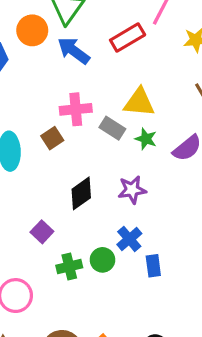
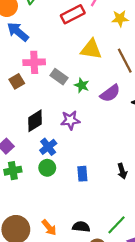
blue arrow: (74, 51) -> (18, 32), moved
yellow triangle: (139, 102) -> (91, 49), moved
blue cross: (129, 239) -> (48, 147), moved
green cross: (69, 267) -> (13, 171), moved

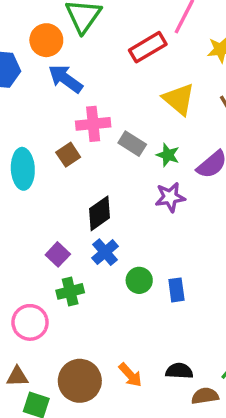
yellow triangle: (91, 49) -> (179, 99), turned 35
purple star: (70, 120) -> (170, 197), moved
blue cross: (48, 147) -> (105, 252), moved
green circle: (47, 168) -> (139, 280), moved

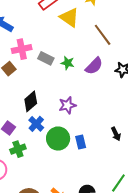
yellow triangle: (179, 99) -> (69, 17), moved
purple star: (170, 197) -> (67, 105), moved
green circle: (139, 280) -> (58, 139), size x1.5

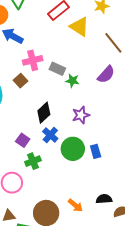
green star: (68, 63) -> (72, 81), moved

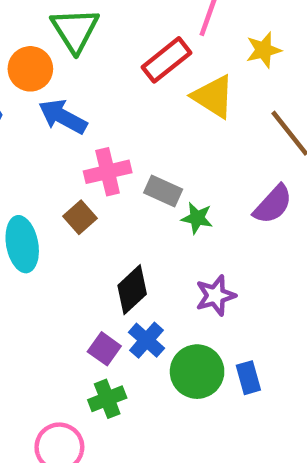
purple square: (23, 140) -> (104, 349), moved

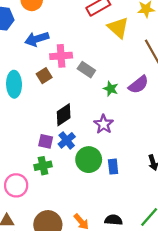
blue arrow: (63, 117) -> (37, 39), moved, turned -55
green star: (197, 218) -> (111, 89), moved
purple star: (215, 295) -> (104, 124), turned -30
purple square: (104, 349) -> (46, 141), turned -32

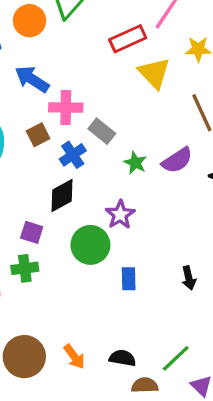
blue arrow: (37, 39) -> (32, 79), turned 45
blue cross: (67, 140) -> (73, 155), moved
green circle: (89, 160) -> (90, 245), moved

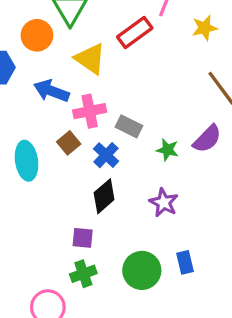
yellow triangle: (154, 73) -> (90, 59), moved
green circle: (90, 245) -> (142, 270), moved

